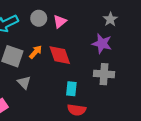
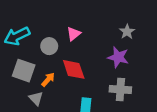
gray circle: (39, 18) -> (49, 46), moved
orange arrow: (36, 52) -> (48, 79), moved

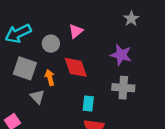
gray star: (127, 32) -> (131, 19), moved
orange arrow: (48, 79) -> (50, 77), turned -56

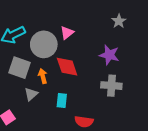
gray circle: (51, 44) -> (44, 44), size x1.6
gray triangle: (37, 97) -> (31, 94), turned 32
cyan rectangle: (88, 104) -> (62, 100), moved

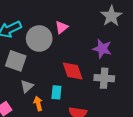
gray star: (119, 21) -> (111, 16), size x1.5
red diamond: (67, 67) -> (73, 71), moved
orange arrow: (43, 76) -> (38, 104), moved

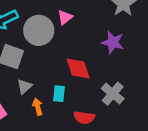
gray cross: (104, 78) -> (113, 94), moved, turned 36

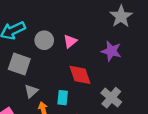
pink triangle: (65, 17) -> (70, 41), moved
gray circle: (39, 30) -> (44, 40), size x0.7

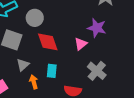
pink triangle: (70, 41) -> (81, 44), moved
red diamond: (80, 75) -> (48, 42), moved

